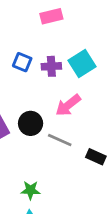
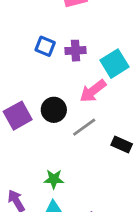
cyan square: (82, 64) -> (114, 64), moved
gray line: (60, 140) -> (84, 127), turned -60

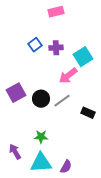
blue square: (45, 46) -> (35, 45), turned 32
black circle: (54, 110) -> (41, 99), moved

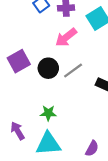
pink arrow: (68, 76) -> (66, 37), moved
purple semicircle: (66, 167) -> (92, 148), moved

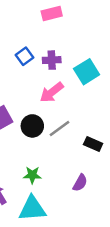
purple semicircle: (92, 148) -> (80, 183), moved

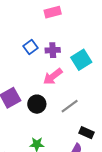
gray line: (59, 129) -> (70, 106), moved
black rectangle: (93, 144) -> (87, 133), moved

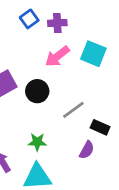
cyan square: (81, 60) -> (93, 54), moved, turned -36
gray line: (70, 106) -> (73, 110), moved

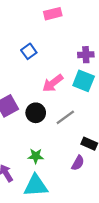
purple cross: (57, 23) -> (86, 55), moved
gray line: (73, 110) -> (65, 117), moved

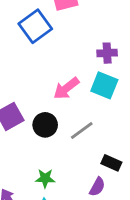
blue square: (29, 51) -> (35, 26), moved, size x1.6

